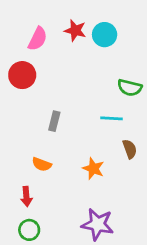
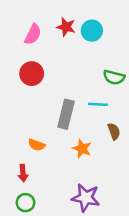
red circle: (22, 75) -> (32, 74), moved
gray rectangle: (54, 121) -> (66, 114), moved, size x1.6

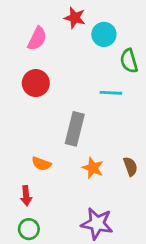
red star: (66, 27) -> (75, 18), moved
green semicircle: (114, 77) -> (129, 61), moved, turned 60
cyan line: (98, 104) -> (111, 93), moved
brown semicircle: (114, 131) -> (130, 166), moved

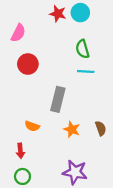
cyan circle: (104, 34) -> (80, 13), moved
pink semicircle: (37, 39) -> (18, 33), moved
green semicircle: (129, 61) -> (82, 49), moved

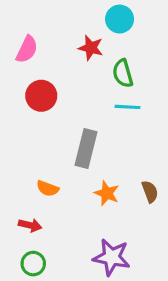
red star: (58, 14) -> (91, 48), moved
red arrow: (20, 151) -> (30, 225), turned -72

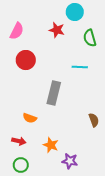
green semicircle: (123, 73) -> (90, 38), moved
orange star: (107, 193) -> (51, 145), moved
purple star: (112, 257) -> (70, 161), size x0.7

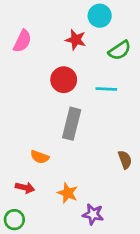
green semicircle: (90, 38) -> (120, 50), turned -108
red circle: (26, 60) -> (64, 80), moved
green circle: (21, 165) -> (14, 220), moved

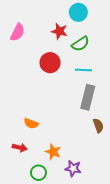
green semicircle: (120, 50) -> (80, 44), moved
gray rectangle: (72, 124) -> (88, 97), moved
green circle: (14, 220) -> (38, 173), moved

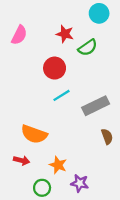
cyan circle: (78, 12) -> (99, 13), moved
cyan line: (84, 70) -> (61, 95), moved, turned -35
gray rectangle: (88, 97) -> (96, 106), turned 50
orange semicircle: (31, 123) -> (34, 134), size x1.6

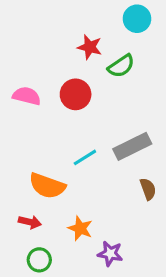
pink semicircle: (19, 35) -> (27, 96), moved, turned -102
cyan line: (61, 95) -> (85, 157), moved
green circle: (42, 188) -> (39, 260), moved

